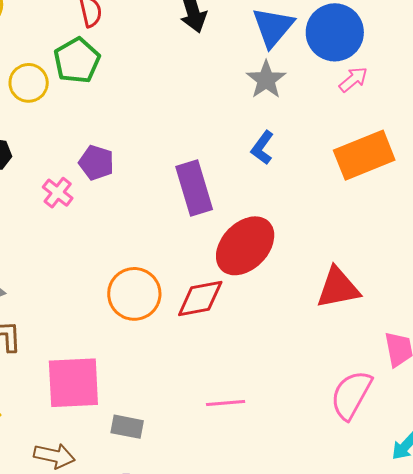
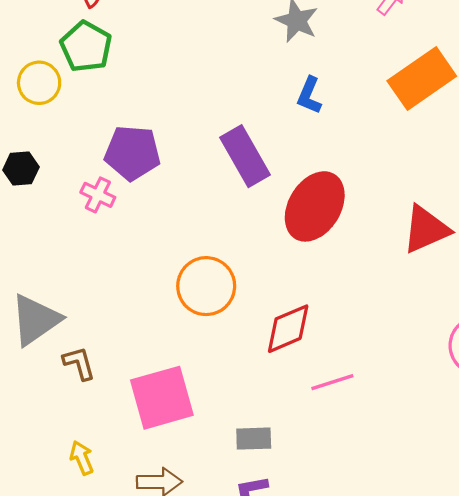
purple pentagon: (96, 163) -> (132, 153), size x1.4
red diamond: (200, 298) -> (288, 329), moved
gray rectangle: (127, 427) -> (254, 439), moved

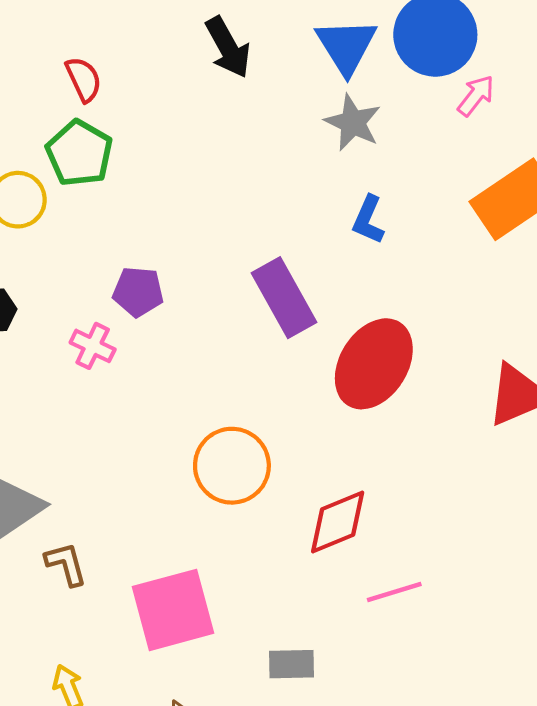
purple pentagon: (132, 153) -> (138, 292), size x0.7

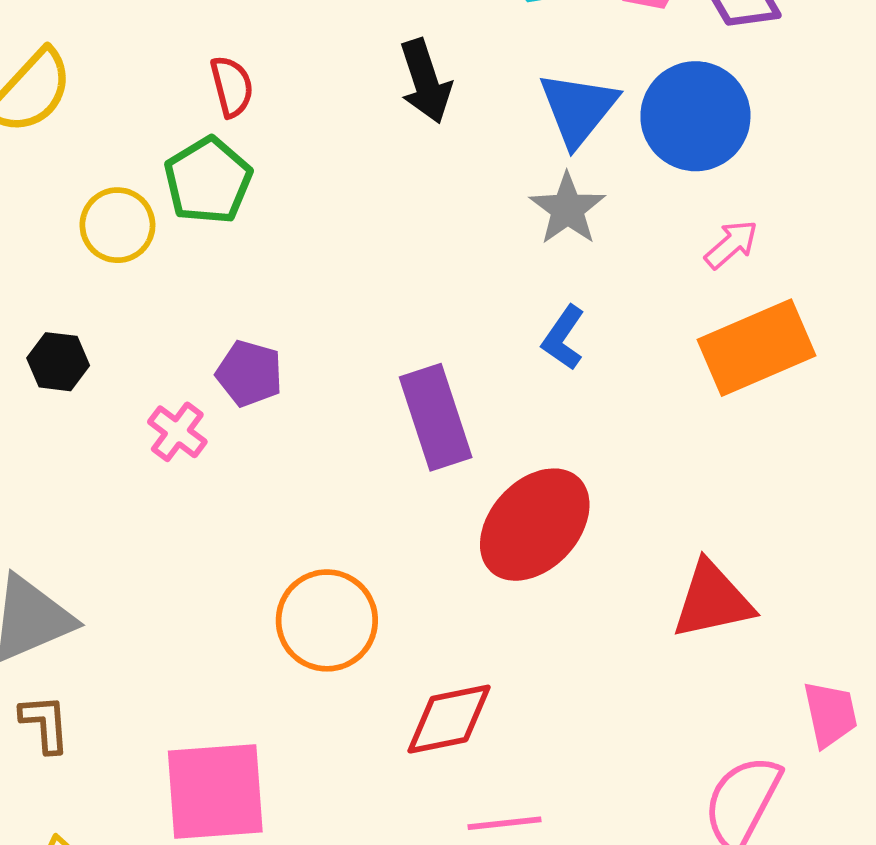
pink arrow: (476, 96) -> (731, 244), moved
brown L-shape: (66, 564) -> (45, 723), moved

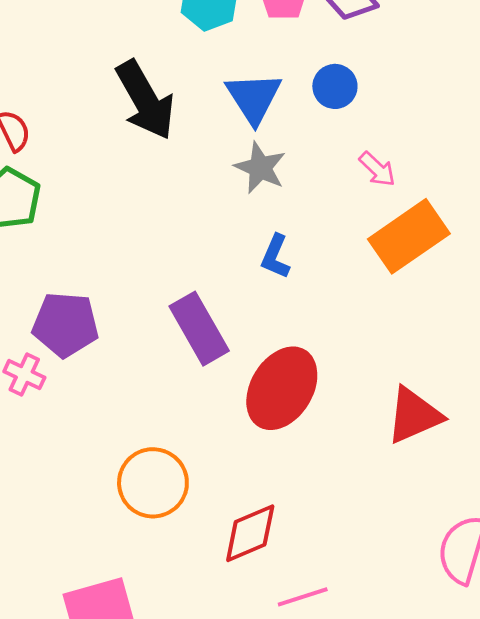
black arrow: (425, 81) -> (145, 100), size x1.4
blue circle: (695, 116) -> (335, 86), size x0.6
pink arrow: (731, 244) -> (377, 169), turned 96
purple pentagon: (249, 373) -> (65, 325), size x1.4

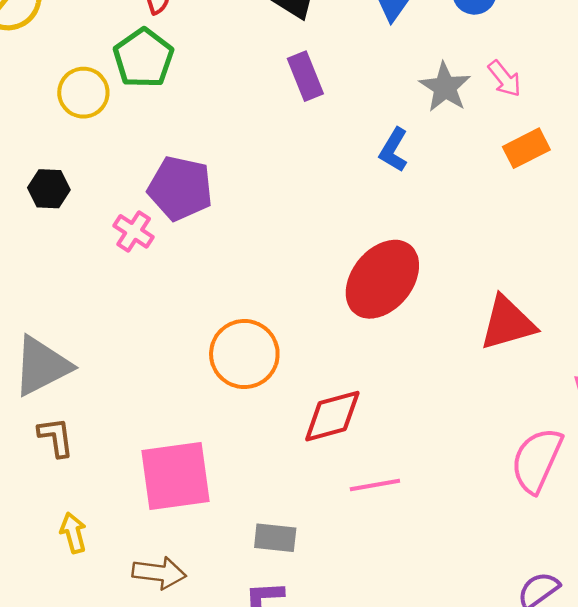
gray star: (260, 168) -> (445, 87), moved
orange rectangle: (409, 236) -> (526, 148), size x0.6
purple rectangle: (199, 329) -> (305, 76), moved, size x0.7

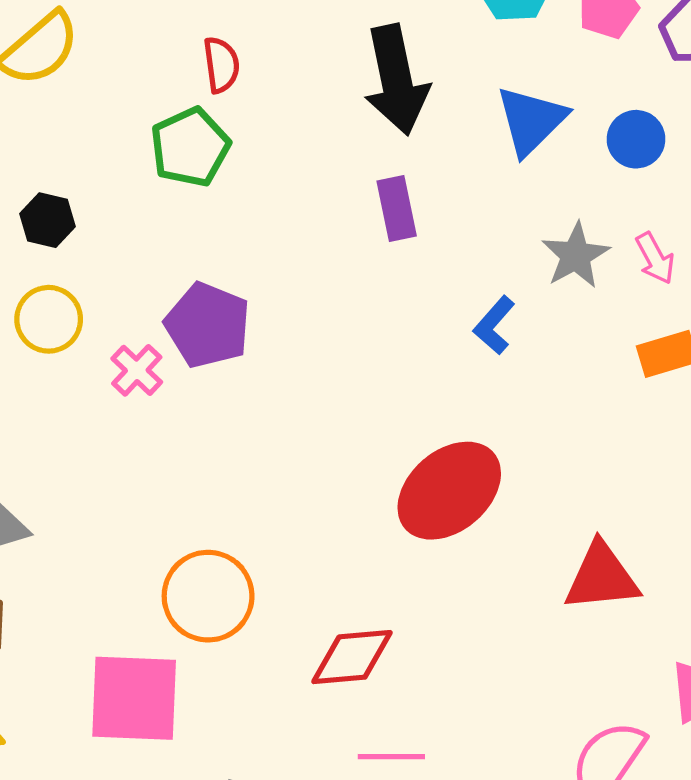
yellow circle: (83, 93) -> (49, 319), moved
black hexagon: (49, 189) -> (48, 220), moved
orange circle: (244, 354) -> (208, 596), moved

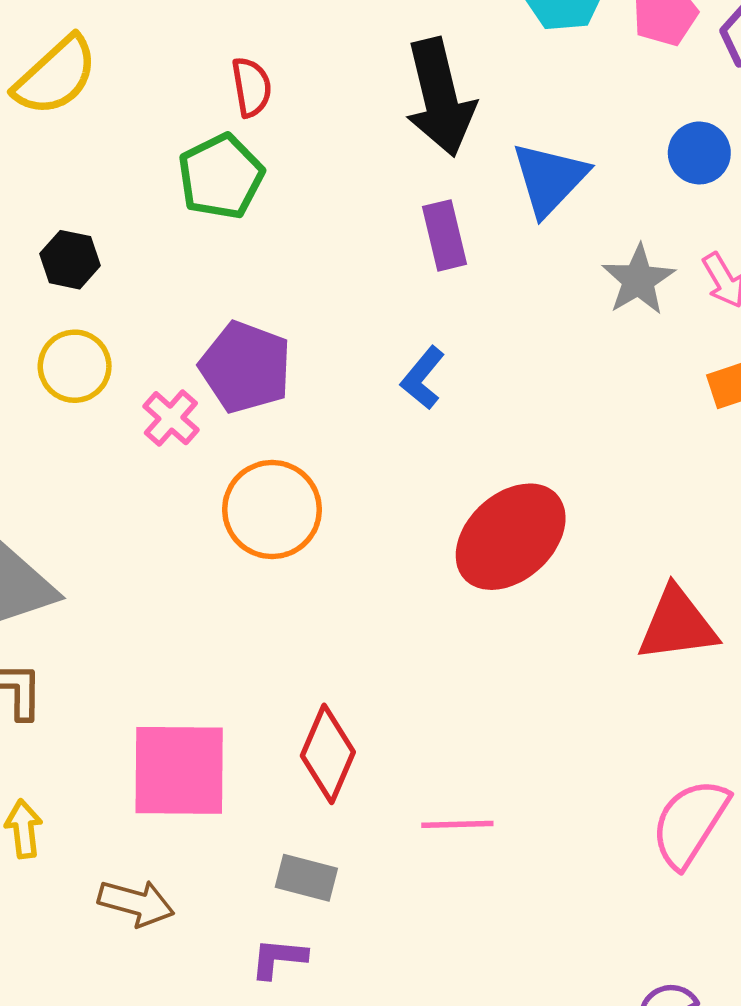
blue triangle: (531, 120) -> (550, 179), moved
blue L-shape: (494, 325) -> (423, 378), moved
orange circle: (208, 596) -> (272, 510), moved
red diamond: (352, 657) -> (328, 754), moved, turned -60

